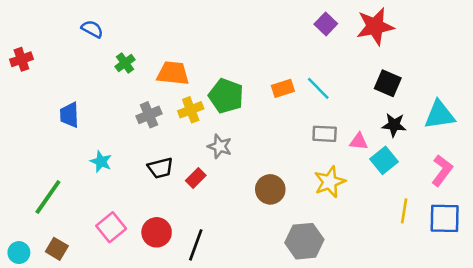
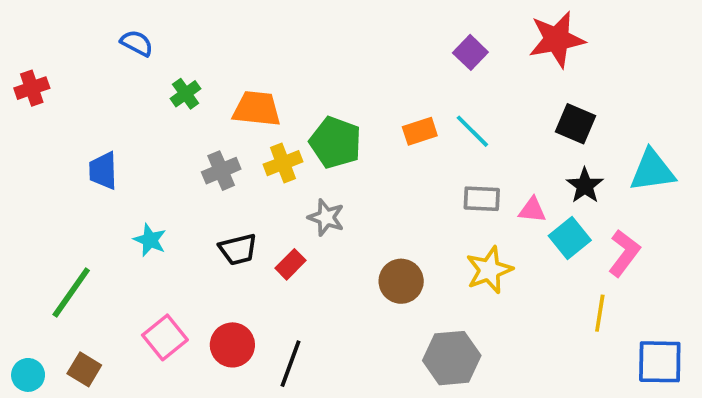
purple square: (326, 24) -> (470, 52), moved
black star: (394, 125) -> (585, 186), turned 30
pink L-shape: (442, 170) -> (624, 253), moved
blue square: (445, 218) -> (660, 362), moved

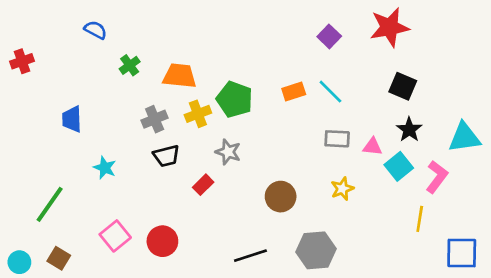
cyan triangle: (652, 171) -> (464, 137), moved
black trapezoid: (238, 249) -> (166, 156), moved
yellow star: (489, 270) -> (342, 189), size x0.7
black line: (291, 364) -> (250, 256), moved, turned 52

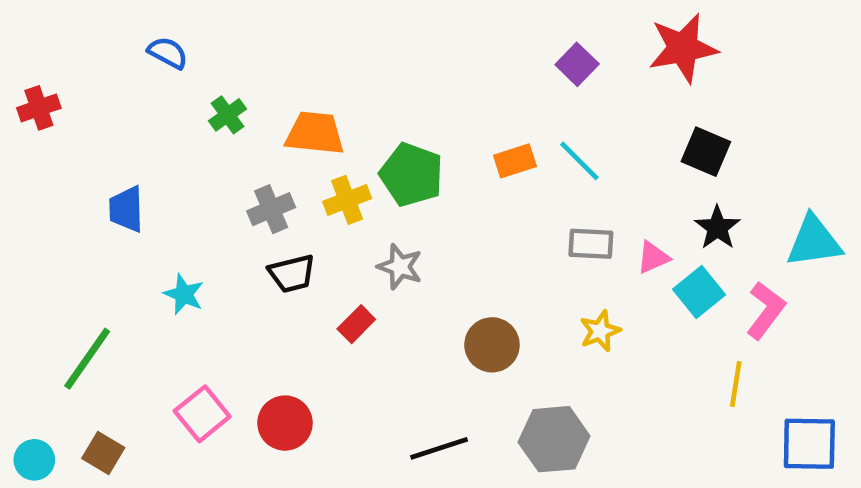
pink triangle: (372, 147) -> (653, 257), turned -30

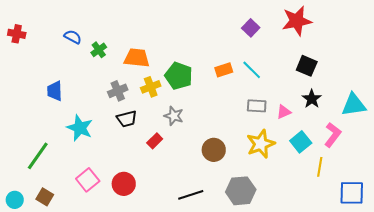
blue semicircle: (168, 53) -> (73, 37), moved
red cross: (39, 108) -> (17, 34), moved, turned 30
cyan square: (699, 292) -> (301, 142), moved
cyan star: (184, 294) -> (80, 128), size x1.5
yellow star: (600, 331) -> (261, 144), size x1.6

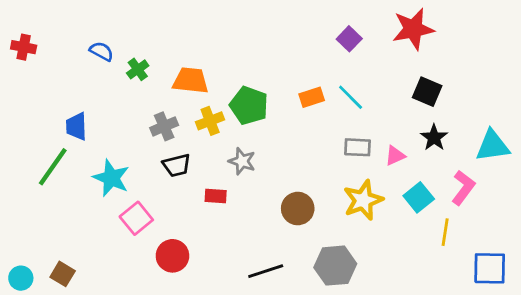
red rectangle: (155, 141) -> (216, 196), turned 49
green line: (38, 156) -> (53, 167), moved
pink square: (88, 180) -> (136, 218), moved

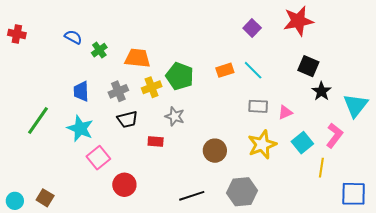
blue trapezoid: (76, 126) -> (81, 91), moved
black star: (434, 138) -> (321, 91), moved
cyan triangle: (492, 146) -> (356, 105), turned -44

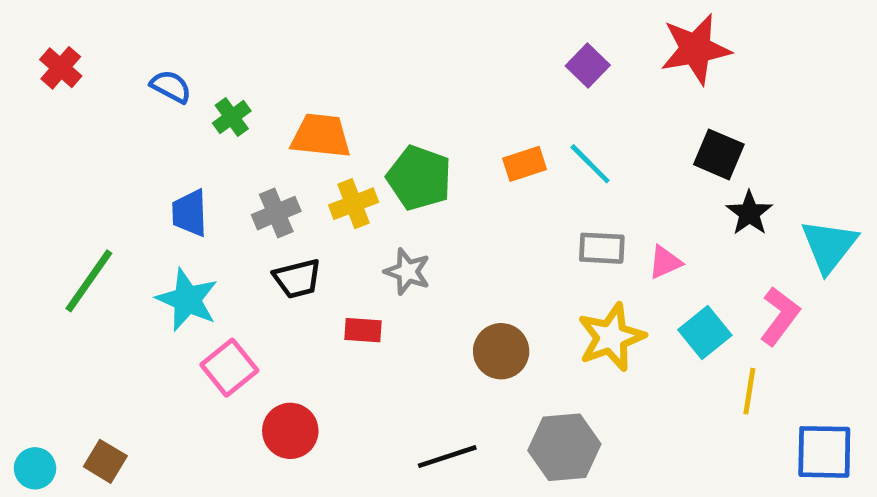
red cross: (17, 34) -> (61, 68), moved, turned 30

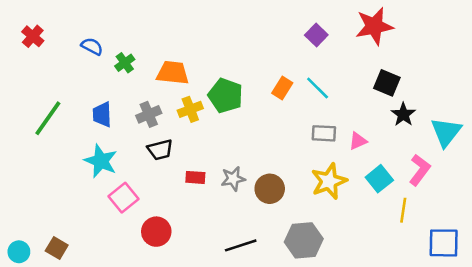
orange rectangle: (525, 164) -> (282, 88), turned -40
gray star: (407, 272) -> (233, 179), moved, turned -30
green line: (89, 281) -> (48, 118), moved

